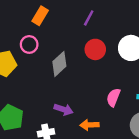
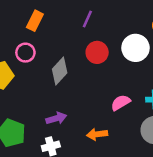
pink semicircle: (113, 97) -> (121, 103), turned 42
purple arrow: (64, 109) -> (56, 118), moved, turned -30

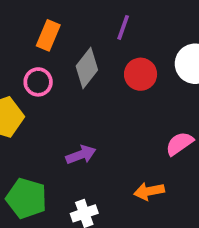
gray diamond: (60, 71) -> (87, 68), moved
purple arrow: (56, 118) -> (81, 155), moved

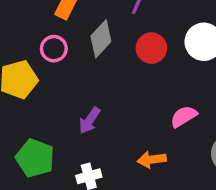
purple arrow: (81, 155) -> (90, 120), turned 140

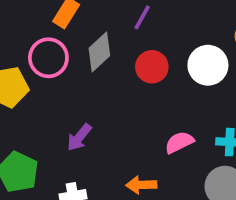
pink circle: (54, 49) -> (48, 58), size x1.4

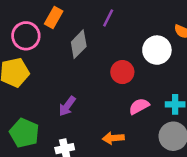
pink circle: (48, 58) -> (26, 36), moved
red circle: (152, 67) -> (122, 72), moved

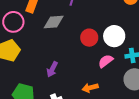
gray diamond: (79, 44) -> (54, 22), turned 50
white circle: (157, 50) -> (114, 36), moved

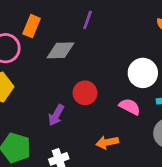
red circle: (89, 38) -> (85, 93), moved
pink semicircle: (106, 61) -> (130, 107), turned 63

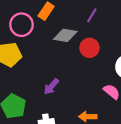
red circle: (85, 93) -> (90, 48), moved

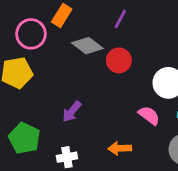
gray diamond: (65, 35) -> (87, 46), turned 30

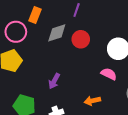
gray diamond: (87, 46) -> (57, 33), turned -45

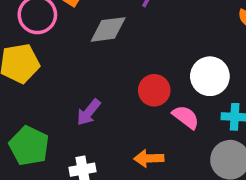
red circle: (81, 39) -> (154, 90), moved

